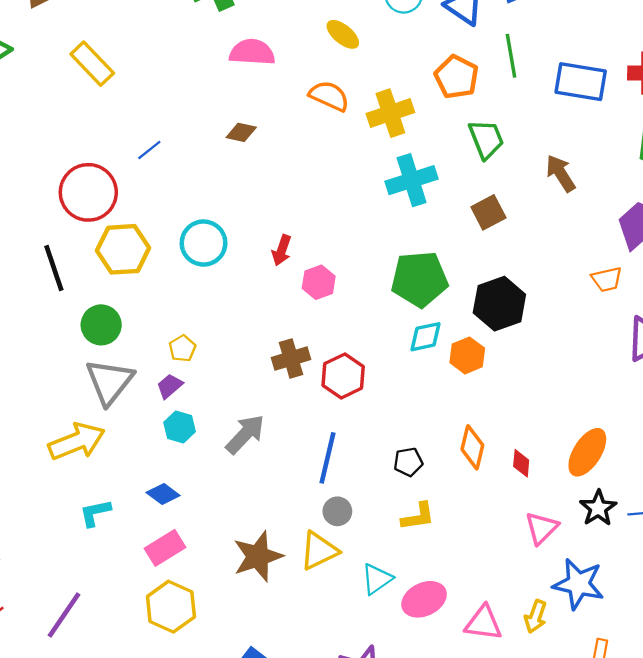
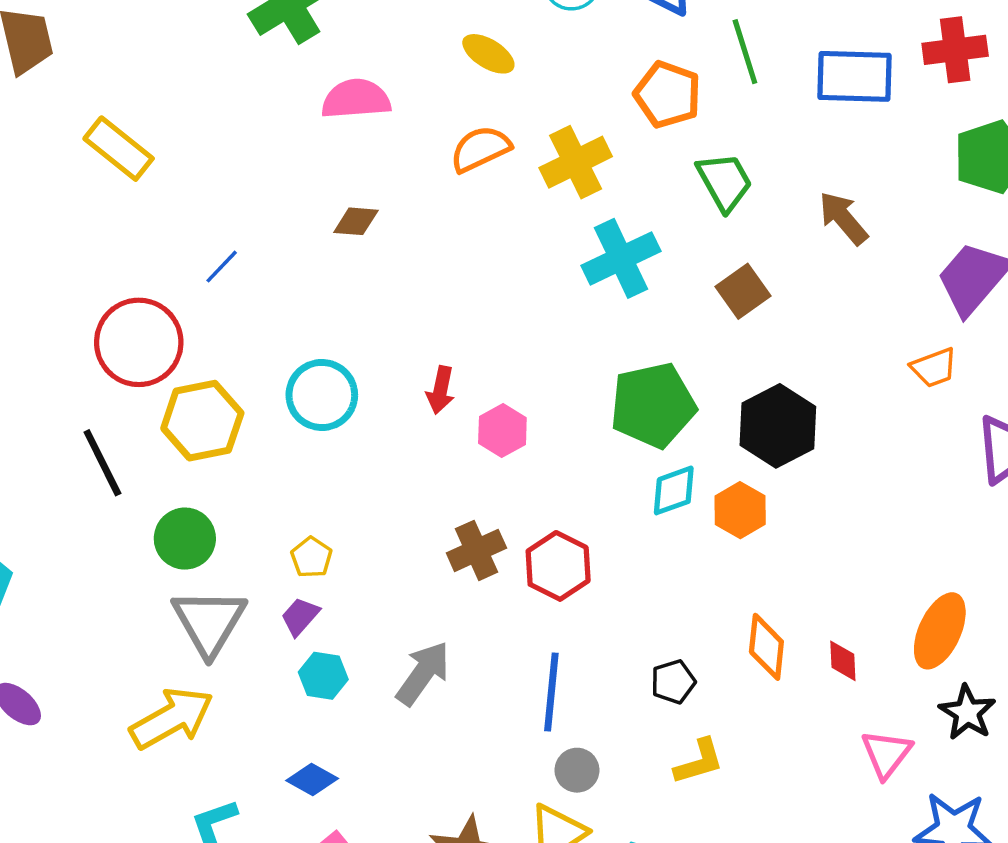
orange semicircle: (329, 96) -> (480, 149), turned -42

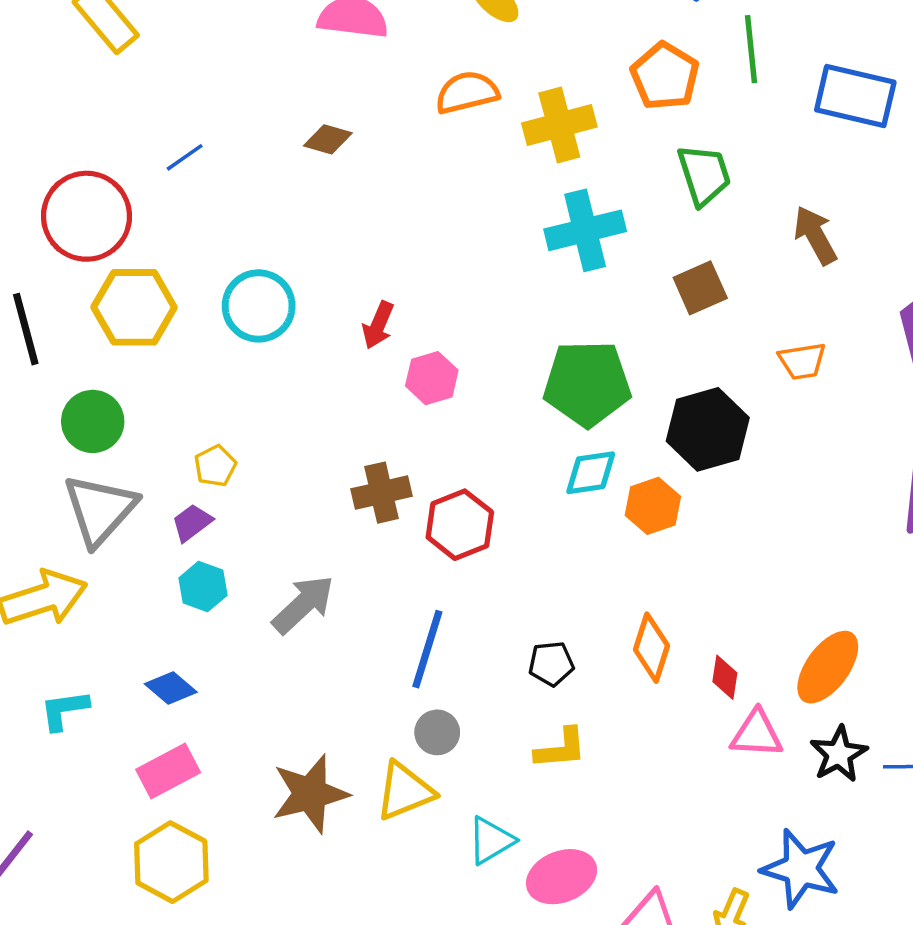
orange trapezoid: (934, 368) -> (802, 361), moved
pink triangle: (886, 754) -> (757, 734), moved, turned 44

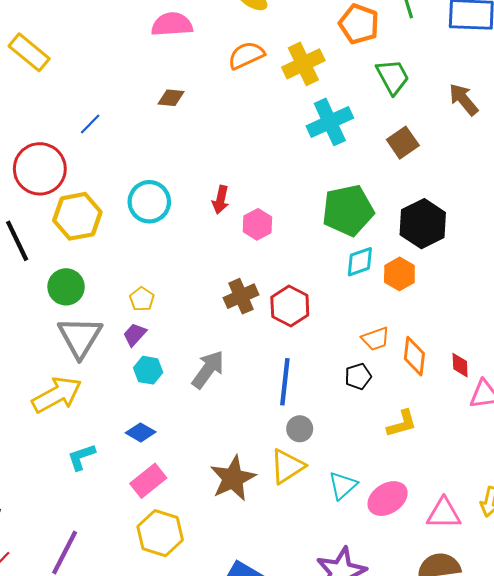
orange trapezoid: (802, 361) -> (376, 339), moved
yellow L-shape: (561, 749) -> (402, 424), moved

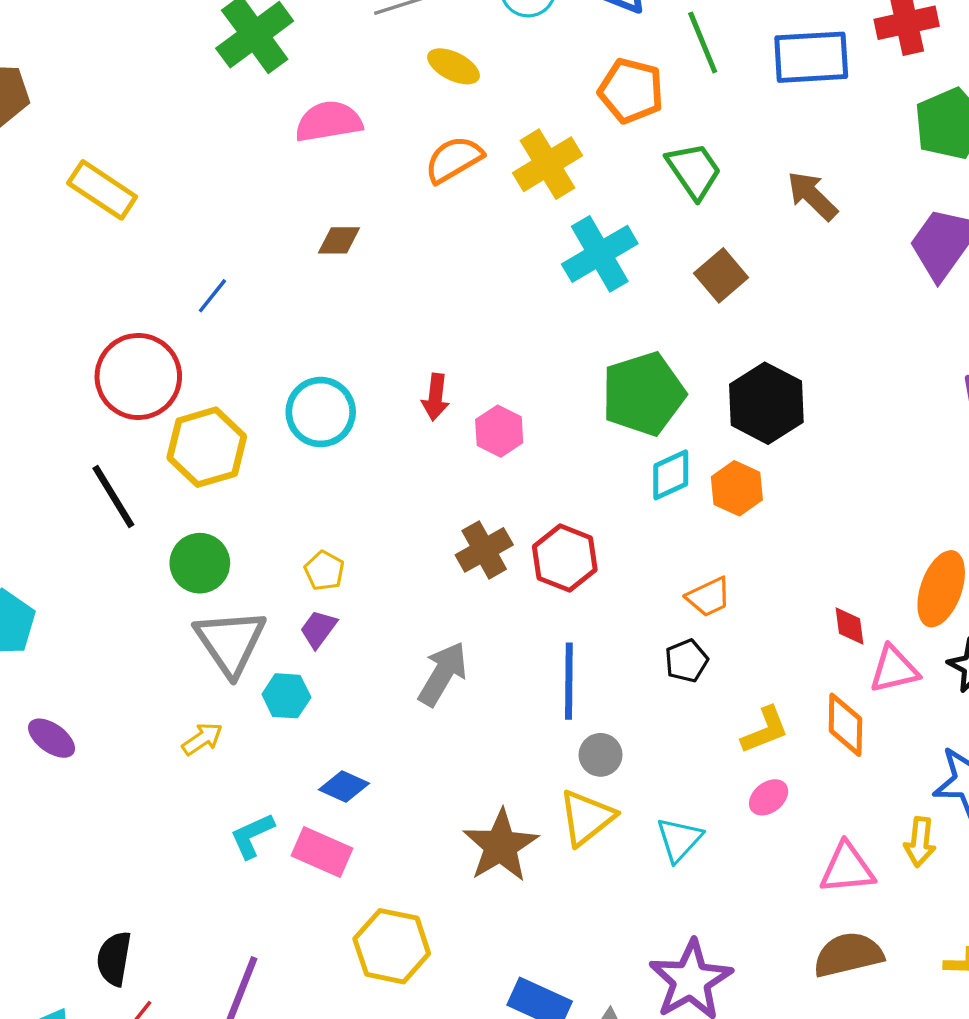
orange diamond: (414, 356) -> (845, 725), moved
cyan hexagon: (148, 370) -> (286, 696), moved
yellow arrow: (57, 395) -> (202, 739), size x0.5
pink rectangle: (148, 481) -> (322, 852), moved, turned 68
pink ellipse: (388, 499) -> (769, 797), moved, size x0.6

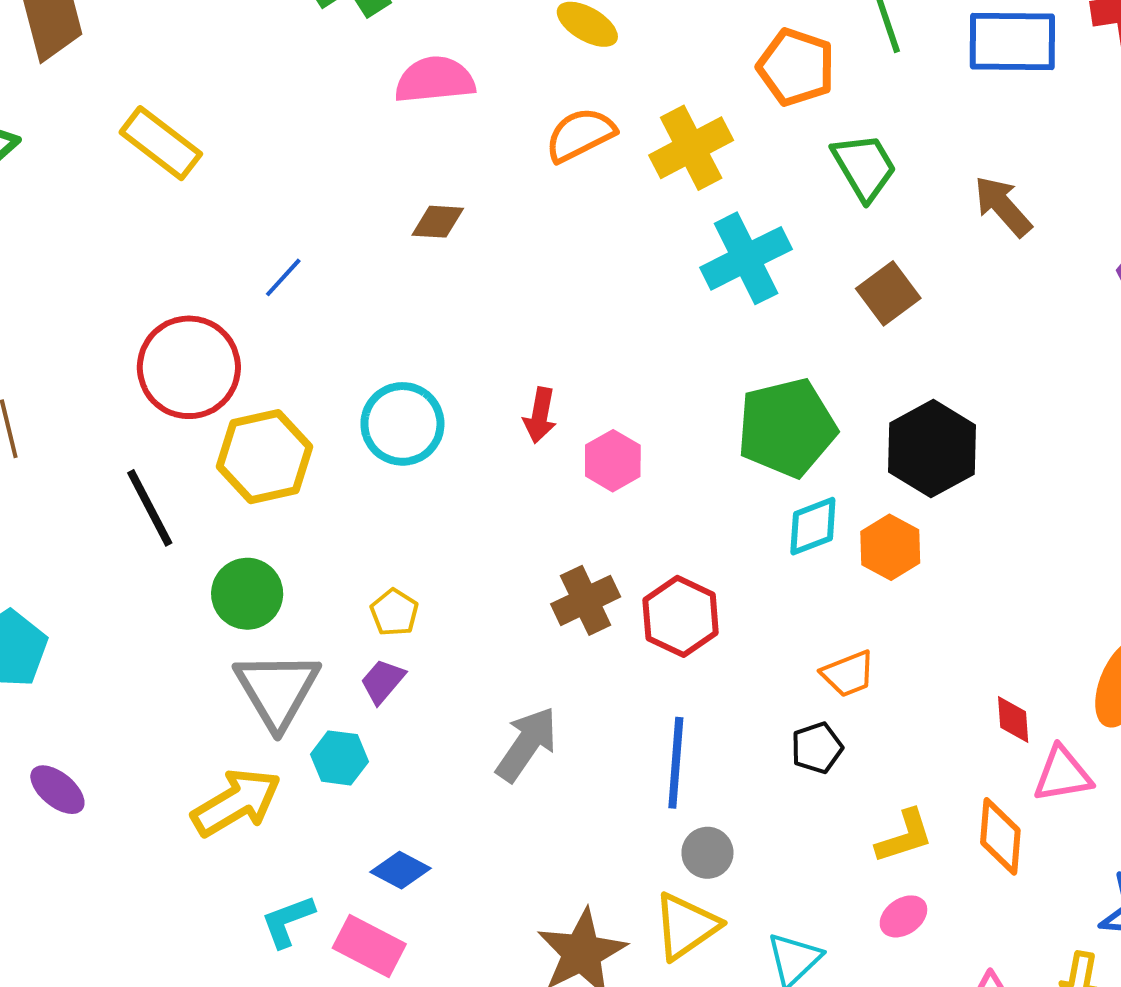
yellow arrow: (202, 739) -> (236, 802), size x1.8

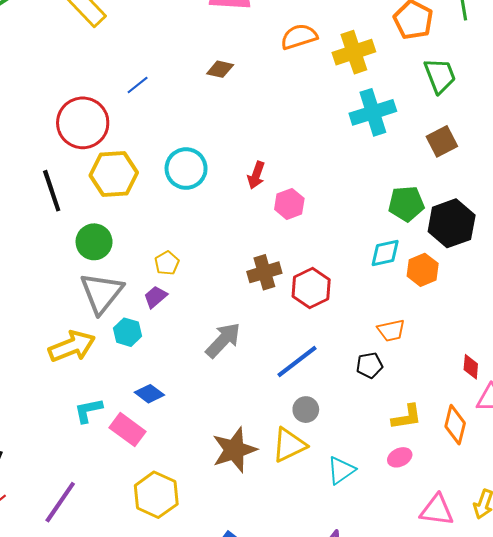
green pentagon: (787, 428) -> (406, 204), moved, size x0.7
blue line: (676, 763) -> (297, 362), turned 39

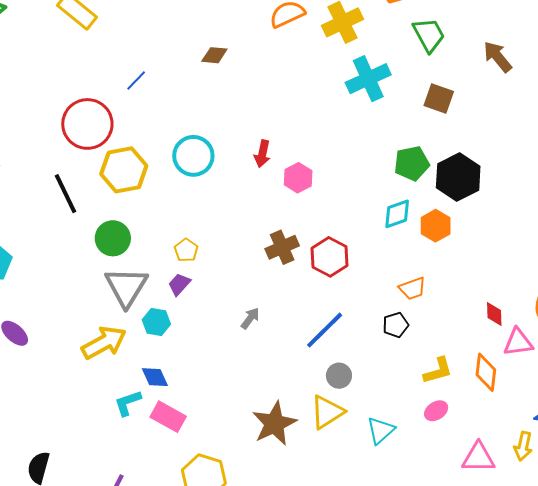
brown square: (442, 141) -> (439, 99), turned -36
gray arrow: (223, 340) -> (250, 318), size x0.6
blue diamond: (149, 394) -> (155, 377), moved, turned 36

